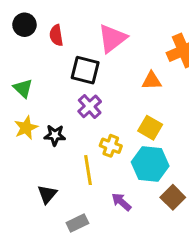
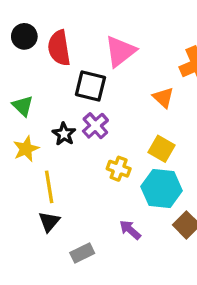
red semicircle: (56, 35) -> (59, 48), size x1.5
orange triangle: (152, 81) -> (163, 98), turned 45
black star: (55, 135) -> (64, 134), moved, turned 30
yellow line: (88, 170) -> (49, 187), moved

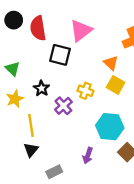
purple cross: (95, 126) -> (63, 106), moved
yellow square: (162, 149) -> (116, 85), moved
yellow cross: (119, 169) -> (85, 91), moved
purple arrow: (130, 230) -> (88, 156), turned -112

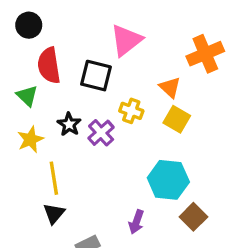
red semicircle: (38, 28) -> (49, 65), moved
yellow cross: (85, 91) -> (131, 111), moved
purple cross: (63, 106) -> (101, 133), moved

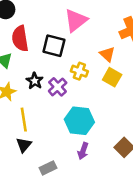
cyan hexagon: (168, 180) -> (79, 121), moved

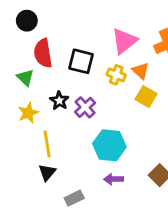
pink triangle: (76, 20) -> (124, 41), moved
yellow cross: (79, 71) -> (116, 75), moved
purple arrow: (83, 151) -> (114, 179), turned 70

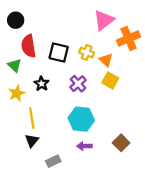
pink triangle: (124, 41) -> (104, 20), moved
yellow cross: (116, 75) -> (87, 52), moved
purple cross: (85, 107) -> (78, 84), moved

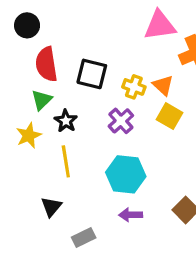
pink triangle: (104, 20) -> (160, 25), turned 30
yellow cross: (87, 52) -> (134, 87), moved
green triangle: (15, 65) -> (42, 100), moved, turned 32
yellow line: (32, 118) -> (66, 161), moved

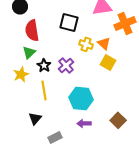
black square: (92, 74) -> (69, 22), moved
purple cross: (121, 121) -> (66, 65), moved

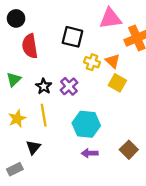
green triangle: (29, 52) -> (14, 79), moved
yellow star: (21, 74) -> (17, 119), moved
gray rectangle: (55, 137) -> (15, 169), moved

